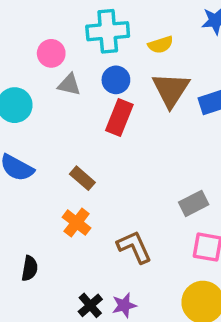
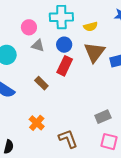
brown rectangle: (82, 178) -> (41, 83), moved

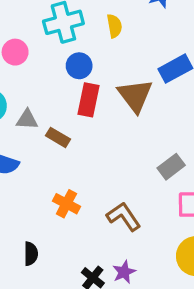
yellow semicircle: (90, 27) -> (114, 26), turned -72
gray triangle: (38, 45) -> (27, 120), moved
brown triangle: (94, 52) -> (135, 96), moved

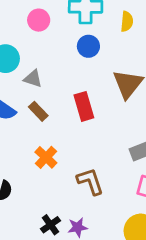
red rectangle: (89, 100) -> (84, 106), moved, turned -44
brown rectangle: (58, 137) -> (38, 111), moved

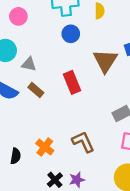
pink circle: (39, 20) -> (18, 16), moved
orange cross: (46, 157) -> (45, 147), moved

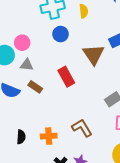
pink circle: (18, 16) -> (22, 43), moved
orange cross: (45, 147) -> (49, 136), turned -35
black semicircle: (16, 156) -> (21, 137), moved

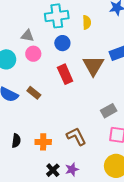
pink circle: (22, 43) -> (33, 54), moved
gray triangle: (27, 65) -> (27, 36), moved
red rectangle: (66, 77) -> (65, 74), moved

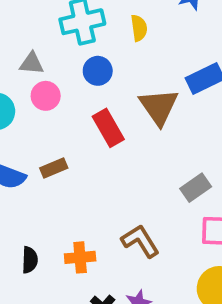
brown rectangle: (34, 93) -> (54, 168), turned -56

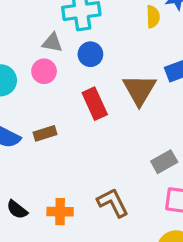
yellow semicircle: (139, 28) -> (153, 17), moved
gray triangle: (32, 63) -> (52, 43), moved
black semicircle: (30, 260) -> (17, 210), turned 120

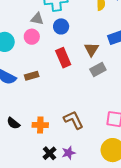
brown triangle: (139, 90) -> (91, 49), size x0.7
gray rectangle: (164, 162) -> (98, 70), moved

